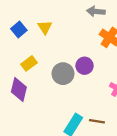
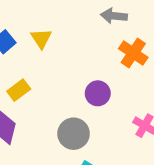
gray circle: (63, 74) -> (74, 134), moved

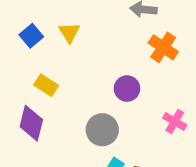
yellow rectangle: (19, 90) -> (46, 85), turned 70

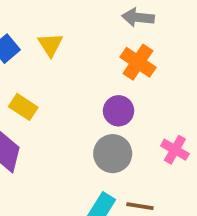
orange cross: (163, 47) -> (138, 62), moved
gray circle: (102, 130) -> (113, 154), moved

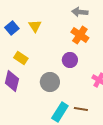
gray circle: (113, 154) -> (50, 82), moved

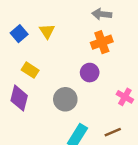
orange cross: (80, 35) -> (102, 42), turned 36
brown line: (81, 109) -> (113, 132), moved, turned -32

